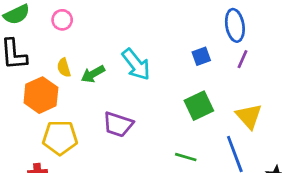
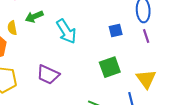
purple line: (243, 59) -> (146, 36), turned -48
green arrow: (93, 74) -> (34, 17), moved

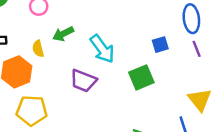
green square: (110, 67) -> (141, 77), moved
purple trapezoid: (48, 75) -> (83, 81), moved

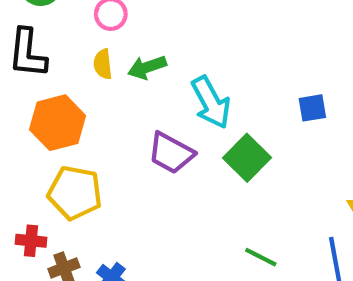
yellow semicircle: (38, 49) -> (103, 64), moved
green square: (141, 77) -> (247, 158), moved, turned -30

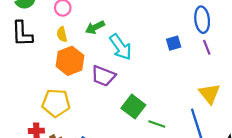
green arrow: (147, 67) -> (95, 27), moved
orange hexagon: (58, 123) -> (70, 61), moved
green square: (247, 158) -> (133, 107), moved

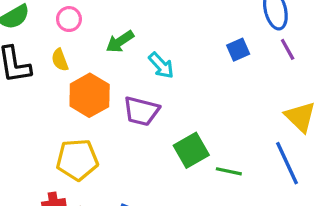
yellow semicircle: (62, 34) -> (60, 60), moved
cyan arrow: (121, 47) -> (161, 65), size x0.7
green square: (133, 107) -> (191, 150), turned 30

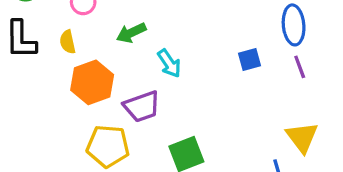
purple trapezoid: (141, 111) -> (142, 106), turned -42
yellow pentagon: (77, 160) -> (108, 146), moved

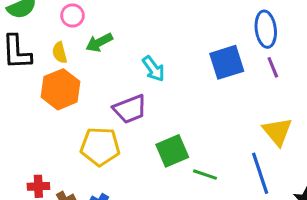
green arrow: (131, 33) -> (99, 42), moved
blue square: (250, 59) -> (227, 62), size x1.6
orange hexagon: (92, 82) -> (61, 89), moved

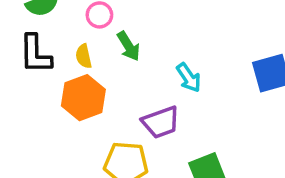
green arrow: (99, 42) -> (129, 46), turned -96

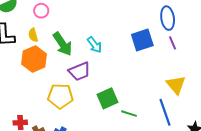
green arrow: (129, 46) -> (62, 44), moved, size x1.4

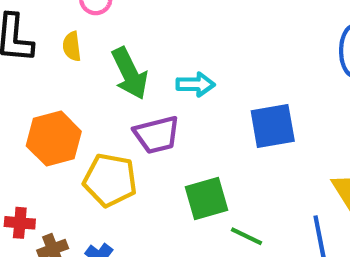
blue square: (142, 40) -> (273, 126), moved
cyan arrow: (95, 45) -> (195, 84), turned -60
orange hexagon: (34, 59) -> (54, 139), moved

